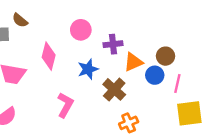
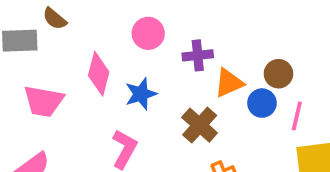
blue star: (88, 69) -> (141, 94), moved

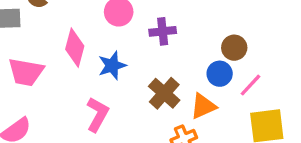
orange triangle: (229, 83) -> (203, 106), moved
pink line: (297, 116) -> (251, 85), turned 30

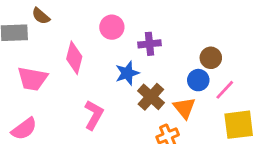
blue star: (112, 66) -> (127, 73), moved
orange triangle: (203, 106) -> (184, 108), turned -45

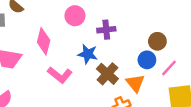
blue star: (127, 73) -> (88, 54), turned 30
pink L-shape: (94, 115) -> (60, 75), moved, turned 100

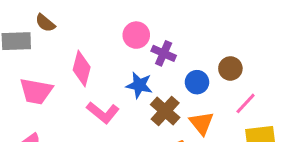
pink circle: (75, 16) -> (136, 35), moved
purple cross: (106, 30) -> (164, 53), turned 30
blue circle: (147, 60) -> (197, 82), moved

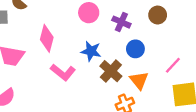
purple cross: (164, 53) -> (121, 22), moved
brown circle: (230, 68) -> (158, 15), moved

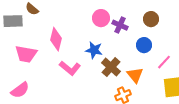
pink circle: (89, 13) -> (101, 18), moved
blue circle: (135, 49) -> (144, 45), moved

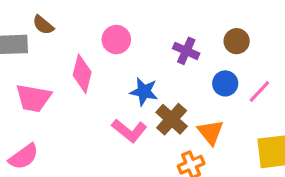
pink circle: (101, 18) -> (116, 40), moved
pink line: (164, 62) -> (259, 92), moved
pink L-shape: (70, 68) -> (129, 131), moved

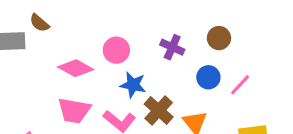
pink circle: (116, 40) -> (116, 50), moved
pink diamond: (82, 74) -> (76, 68), turned -76
pink trapezoid: (33, 98) -> (74, 110), moved

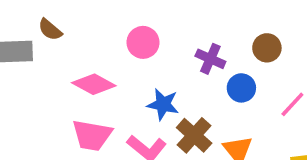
pink circle: (116, 50) -> (143, 42), moved
blue circle: (208, 77) -> (241, 88), moved

